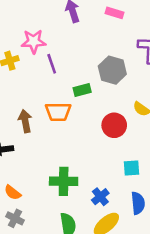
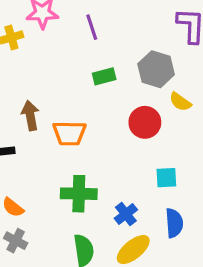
purple line: (52, 64) -> (92, 27), moved
gray hexagon: (112, 70) -> (156, 69), moved
orange trapezoid: (58, 112) -> (69, 133), moved

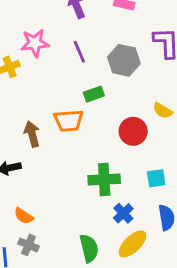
gray hexagon: (156, 69) -> (124, 60), moved
orange trapezoid: (69, 133) -> (68, 121), moved
green cross: (79, 194) -> (104, 180), moved

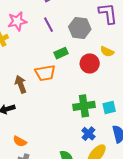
yellow semicircle: (163, 111) -> (107, 52), moved
red circle: (133, 131) -> (90, 63), moved
green cross: (104, 180) -> (84, 106), moved

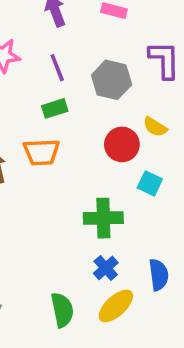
green rectangle: (61, 53) -> (55, 108), moved
cyan square: (109, 108) -> (150, 183), moved, turned 32

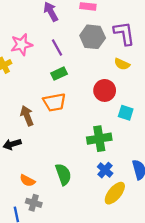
gray hexagon: (112, 80) -> (93, 37), moved
yellow semicircle: (155, 127) -> (122, 64), moved
green semicircle: (62, 310) -> (63, 174), moved

